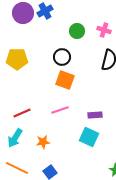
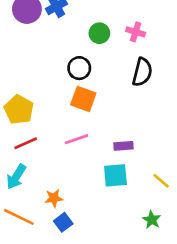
yellow pentagon: (17, 59) -> (19, 110), moved, turned 30
cyan square: (89, 137) -> (115, 175), turned -30
orange star: (43, 142) -> (54, 198), moved

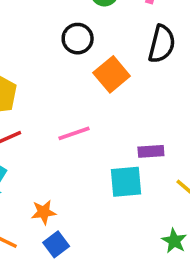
orange square: (83, 99) -> (112, 74), moved, turned 30
purple rectangle: (124, 146) -> (151, 151), moved

